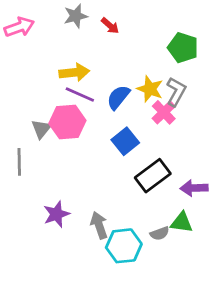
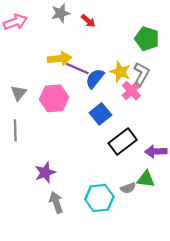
purple line: (80, 94) -> (77, 69), moved
gray triangle: (41, 129) -> (19, 93), moved
gray arrow: (99, 225) -> (56, 202), moved

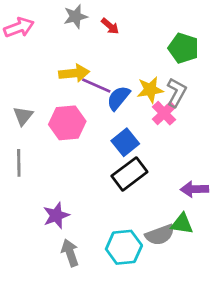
yellow star: (120, 72) -> (150, 90), turned -30
black rectangle: (123, 142) -> (129, 174), moved
gray semicircle: (128, 188) -> (160, 235), size x1.5

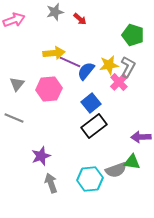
gray line: (19, 163) -> (14, 118), turned -66

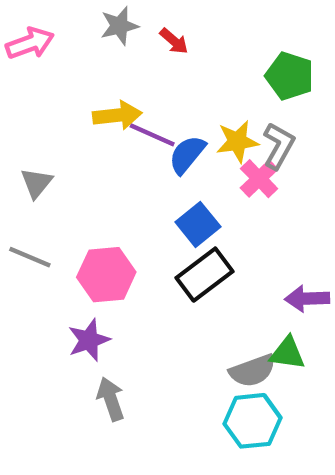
pink hexagon: (49, 89) -> (106, 275), moved
cyan hexagon: (90, 179) -> (253, 421), moved

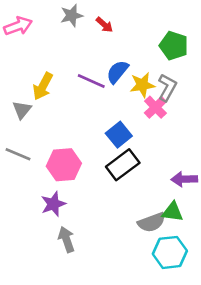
yellow arrow: (117, 115) -> (43, 86), moved, turned 124
blue semicircle: (187, 155) -> (117, 72), moved
cyan hexagon: (253, 421) -> (170, 252), moved

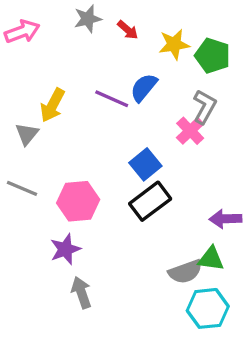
yellow star: (142, 85) -> (174, 44), moved

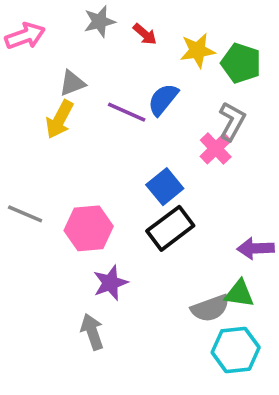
gray triangle: (27, 134) -> (72, 83), moved, turned 30
purple star: (65, 249) -> (110, 283), moved

